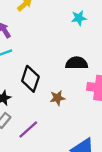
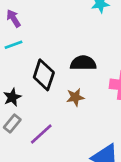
black semicircle: (77, 63) -> (83, 63), moved

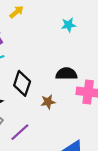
black semicircle: (83, 63) -> (66, 74), moved

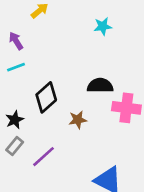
black diamond: (22, 83) -> (46, 97), turned 30

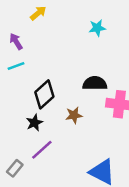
black star: (15, 120) -> (34, 123), moved
gray rectangle: (15, 146) -> (15, 168), moved

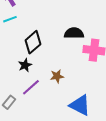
brown star: (74, 115) -> (57, 76), moved

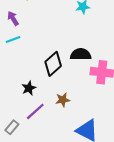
black diamond: (33, 42) -> (53, 64), moved

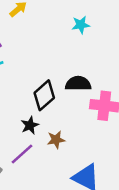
black star: (29, 88) -> (30, 125), moved

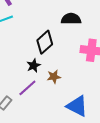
black semicircle: (78, 84) -> (71, 19), moved

